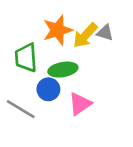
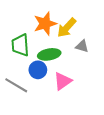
gray triangle: (105, 33) -> (82, 46), moved

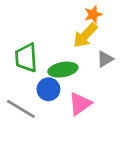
orange star: (45, 24) -> (93, 14), moved, size x0.6
gray triangle: (82, 46) -> (105, 59), turned -48

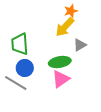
green ellipse: (63, 70) -> (60, 62), moved
blue circle: (48, 89) -> (25, 68), moved

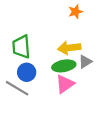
yellow arrow: (65, 27) -> (69, 48), moved, turned 40
gray triangle: (80, 45) -> (85, 62), moved

